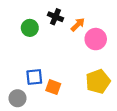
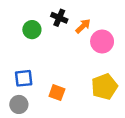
blue square: (34, 77) -> (24, 78), moved

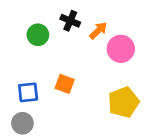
orange square: (57, 93) -> (65, 84), moved

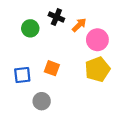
yellow pentagon: (124, 102) -> (97, 69), moved
gray circle: (22, 123) -> (42, 101), moved

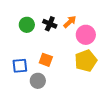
black cross: (56, 17) -> (50, 24), moved
gray circle: (42, 101) -> (38, 81), moved

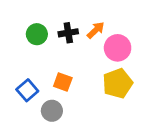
black cross: (50, 24) -> (68, 33), turned -32
blue square: (20, 66) -> (27, 90), turned -35

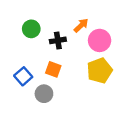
black cross: (68, 33) -> (58, 40), moved

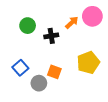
pink circle: (100, 40) -> (92, 16), moved
orange square: (53, 69) -> (54, 72), moved

